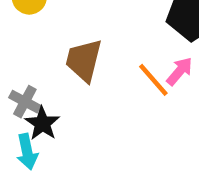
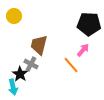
orange line: (153, 80) -> (71, 65), moved
gray cross: (25, 102) -> (31, 64), moved

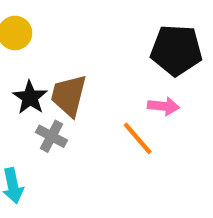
pink arrow: (83, 50) -> (163, 106), turned 56
black star: (20, 74) -> (30, 98), moved

